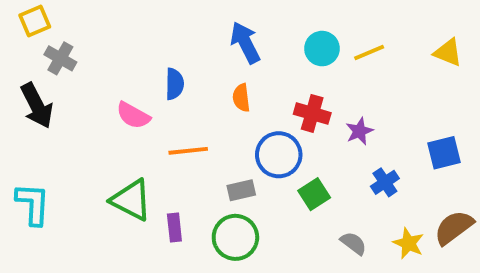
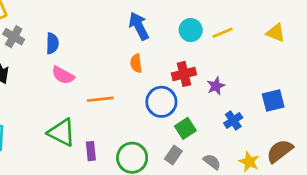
blue semicircle: (174, 84) -> (52, 43), moved
red cross: (312, 113) -> (184, 74), turned -30
gray rectangle: (241, 190) -> (173, 155), moved, turned -42

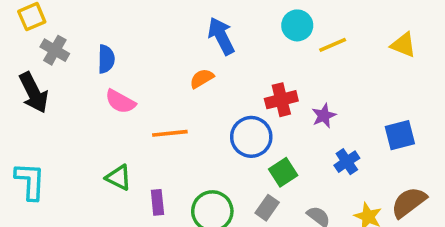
cyan circle: (191, 30) -> (297, 25), moved
orange semicircle: (136, 63) -> (202, 79), moved, turned 66
green triangle: (62, 132) -> (119, 178), size x0.7

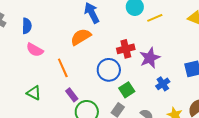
orange semicircle: (202, 79) -> (81, 37), size x1.5
purple star: (324, 116) -> (150, 58), size x1.5
orange line: (170, 133) -> (63, 68), turned 72
purple rectangle: (157, 202) -> (72, 95), moved, turned -32

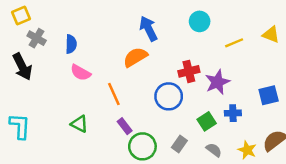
yellow line: (155, 18) -> (234, 43), moved
blue cross: (163, 84) -> (233, 113), turned 32
green square: (127, 90) -> (207, 121), moved

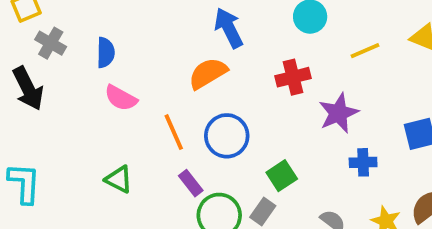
red cross: (189, 71) -> (293, 77), moved
blue circle: (169, 96) -> (227, 136), moved
green square: (207, 121) -> (282, 176), moved
gray rectangle: (179, 144) -> (263, 212), moved

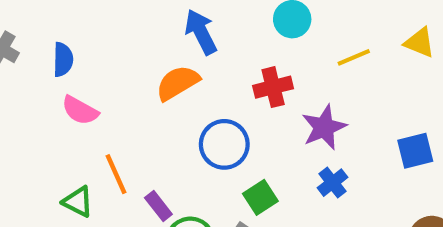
orange line: (174, 132) -> (116, 174), moved
blue circle: (227, 136) -> (224, 144), moved
blue cross: (363, 162) -> (332, 183), moved, turned -36

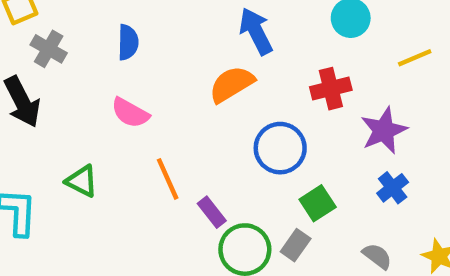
blue semicircle: (63, 59) -> (128, 42), moved
green triangle: (78, 202) -> (82, 181), moved

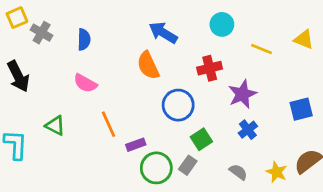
blue arrow: (256, 31) -> (163, 33), turned -32
gray cross: (49, 49) -> (42, 33), moved
yellow line: (415, 58) -> (262, 49), turned 45
orange semicircle: (232, 84) -> (148, 65), turned -84
purple rectangle: (212, 212) -> (136, 145), turned -72

